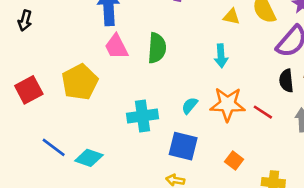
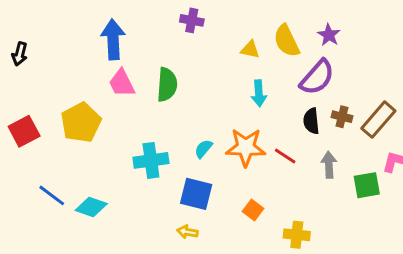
cyan arrow: (221, 56) -> (259, 93), moved

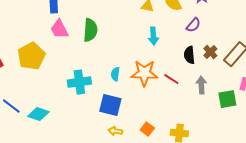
purple semicircle: (317, 77) -> (193, 25), size x0.6
brown cross: (342, 117) -> (210, 52), turned 32
cyan semicircle: (203, 149) -> (115, 74), turned -32
orange square: (253, 210) -> (147, 129), moved
yellow arrow: (187, 232) -> (115, 131), moved

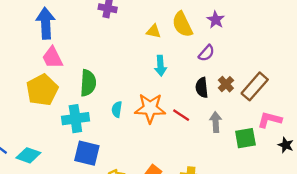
green semicircle: (90, 30) -> (88, 83), moved
yellow pentagon: (31, 56) -> (42, 90), moved
blue square: (110, 105) -> (87, 153), moved

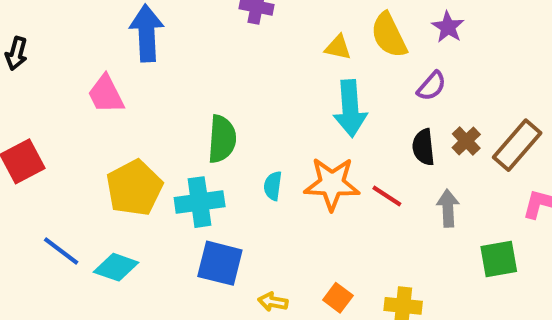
pink trapezoid: (52, 58) -> (106, 94), moved
cyan arrow: (160, 66) -> (350, 108), size x1.5
yellow pentagon: (42, 90) -> (134, 188), moved
green square: (245, 138) -> (499, 259), moved

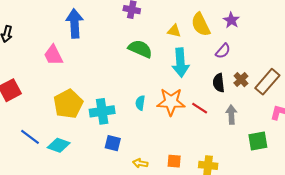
green semicircle: (222, 139) -> (140, 49), moved, turned -70
blue square: (220, 263) -> (113, 143), size x0.7
orange square: (338, 298) -> (174, 161), turned -32

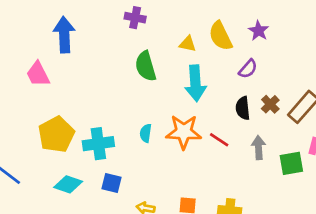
green semicircle: (140, 49) -> (146, 66), turned -130
green square: (258, 141) -> (291, 163), moved
cyan diamond: (59, 145) -> (68, 184), moved

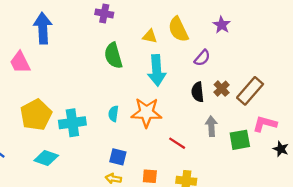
purple star: (259, 31) -> (222, 25), moved
red line: (219, 140) -> (177, 143), moved
blue square: (111, 183) -> (118, 157), moved

